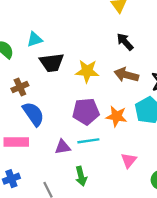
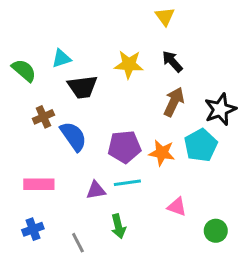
yellow star: (87, 71) -> (129, 64), moved
brown arrow: (126, 75) -> (174, 102), turned 100
blue semicircle: (33, 114) -> (73, 136), moved
pink triangle: (129, 160) -> (177, 207), turned -49

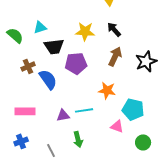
cyan pentagon: (201, 145) -> (133, 109), moved, turned -30
purple pentagon: (124, 147) -> (76, 63), moved

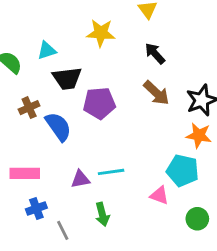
yellow star: (85, 31) -> (101, 33), moved
brown arrow: (115, 56) -> (156, 93), turned 108
orange star: (107, 90) -> (199, 135), moved
blue cross: (21, 141) -> (36, 208), moved

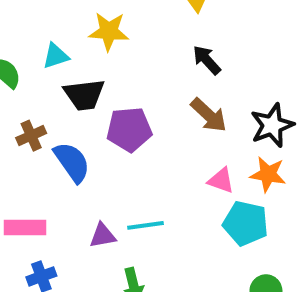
yellow star: (101, 33) -> (109, 31), moved
pink triangle: (159, 195) -> (221, 180), moved

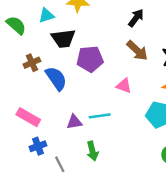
black arrow: (207, 60) -> (136, 18), turned 78
pink triangle: (221, 180) -> (124, 86), moved
pink rectangle: (25, 227) -> (28, 117), turned 30

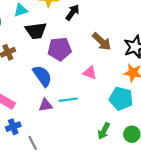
black arrow: (136, 18) -> (73, 12), moved
blue semicircle: (56, 78) -> (42, 76), moved
green arrow: (92, 151) -> (104, 131), moved, turned 42

